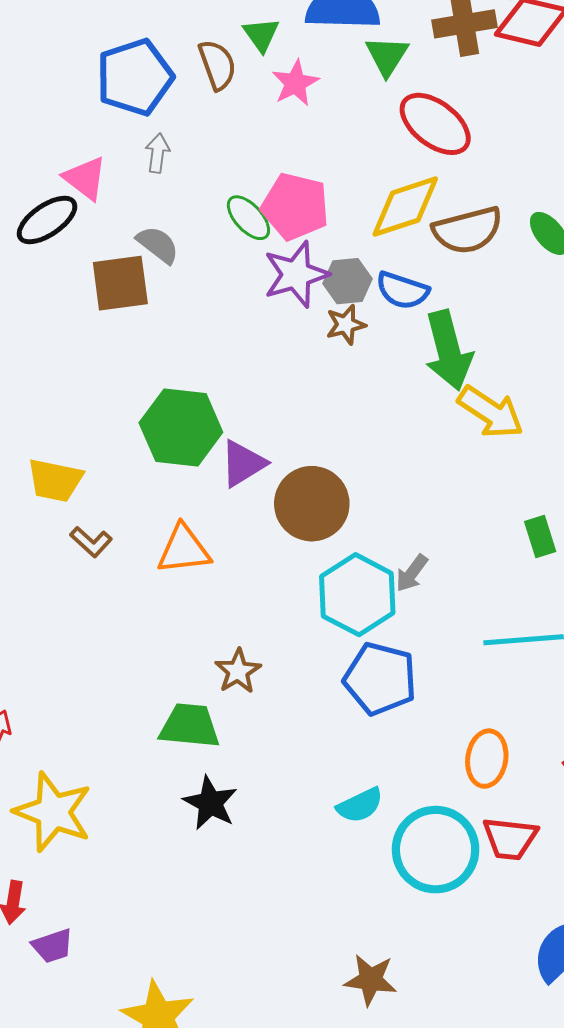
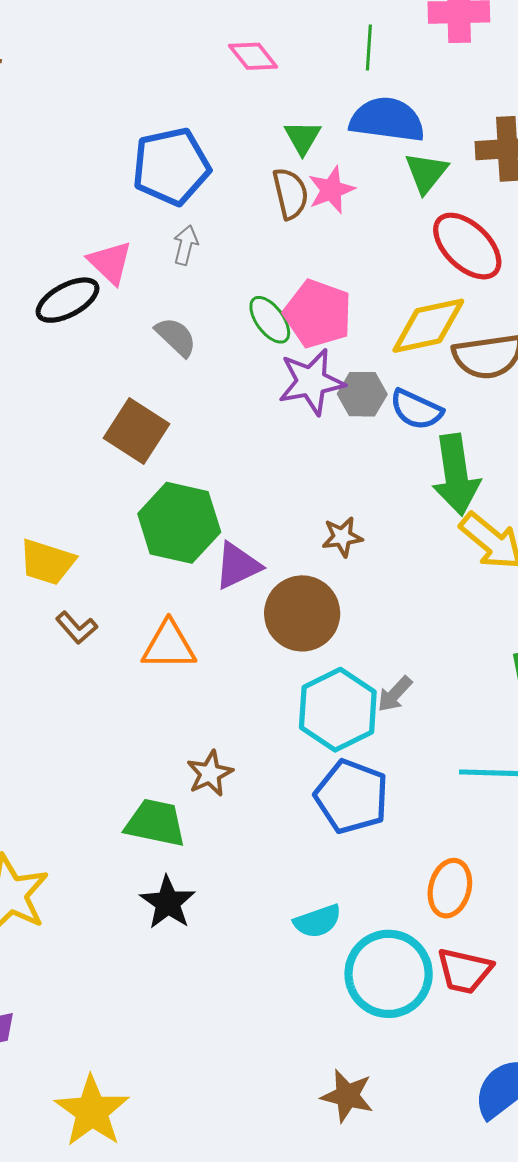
brown semicircle: (217, 65) -> (290, 194), moved
brown square: (120, 283) -> (136, 431), moved, turned 34
brown star: (346, 325) -> (342, 537), moved
brown star: (371, 980) -> (347, 1096), moved

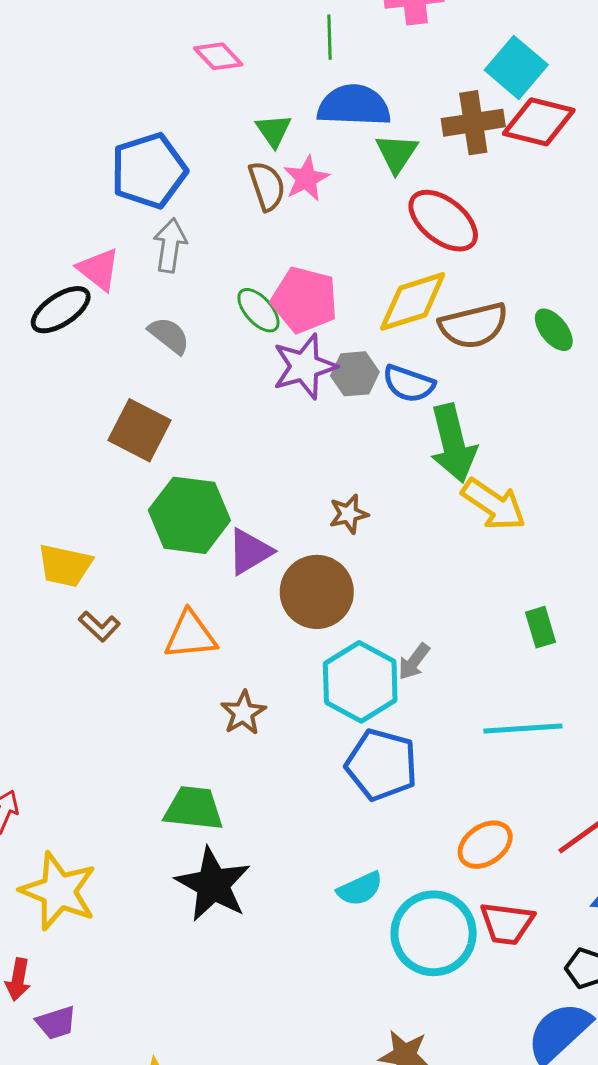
gray arrow: (186, 245) -> (170, 245), size x1.4
brown star: (210, 773) -> (243, 713), moved
orange ellipse: (450, 888) -> (485, 845), turned 46
black star: (168, 903) -> (213, 884), size x1.4

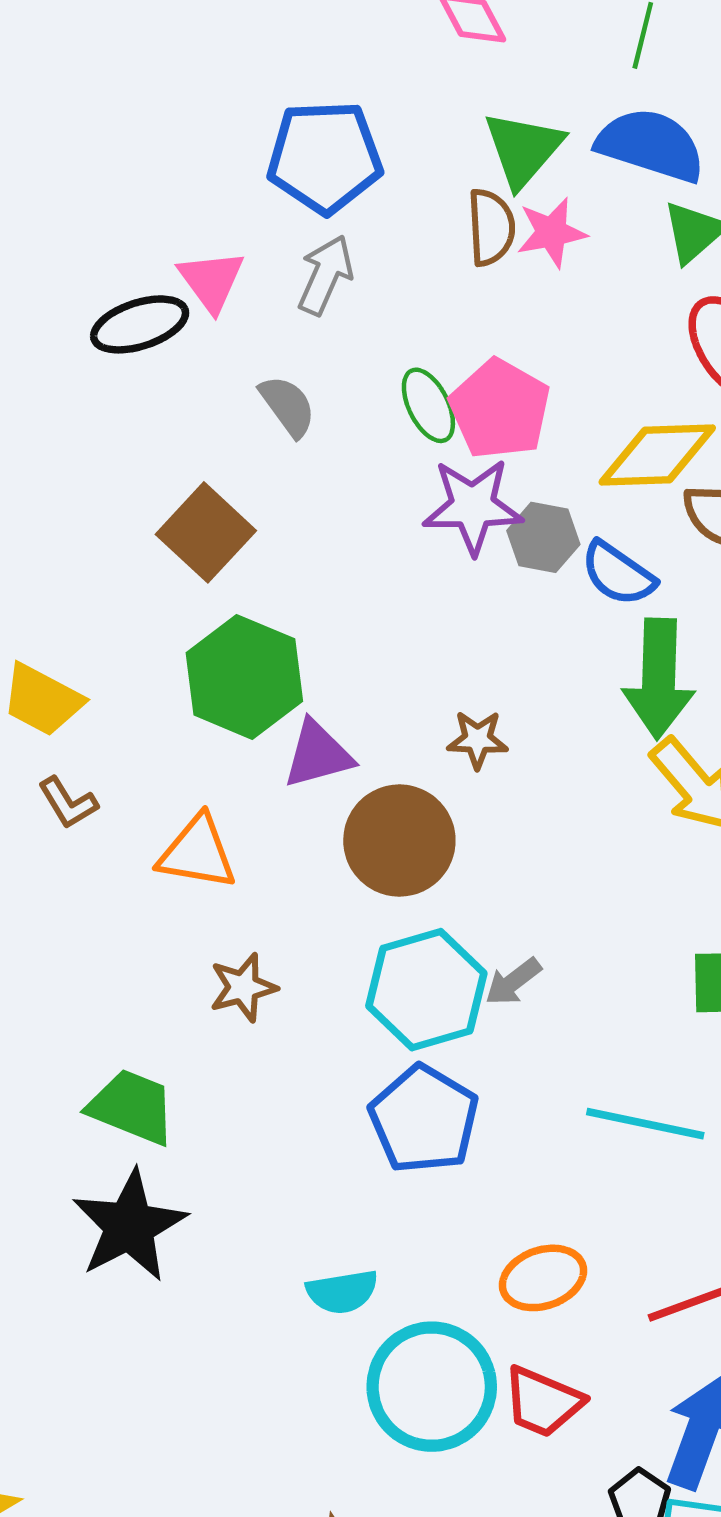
green triangle: (274, 131) -> (523, 149), size x1.5

